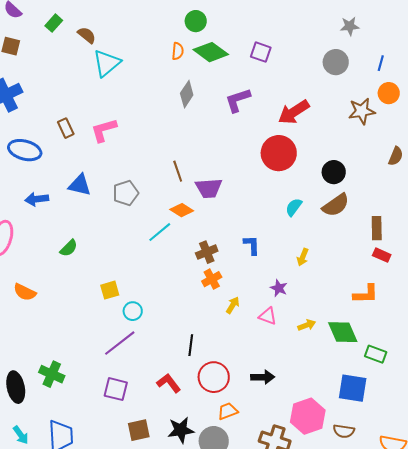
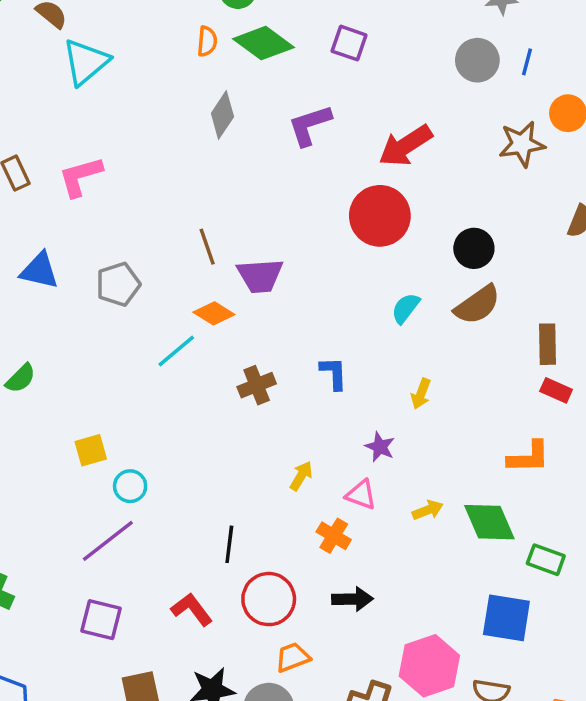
blue line: (381, 63) -> (527, 62), moved
orange cross: (212, 279) -> (334, 536), moved, turned -30

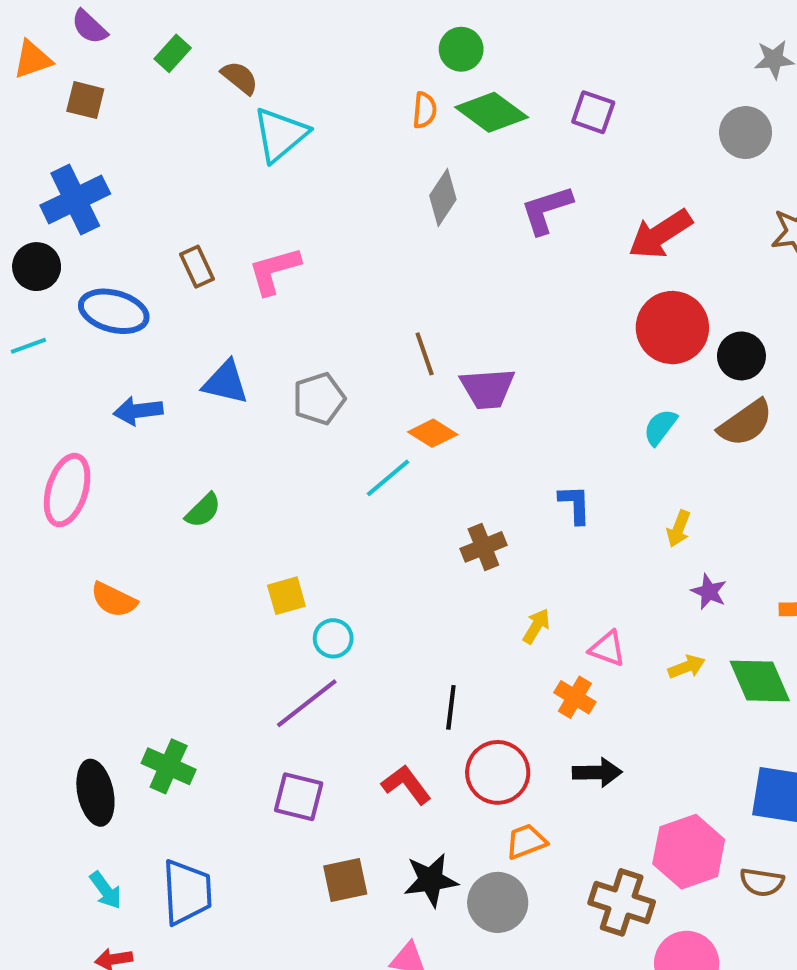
red circle: (380, 216) -> (672, 328), moved
brown cross: (257, 385) -> (483, 547), moved
purple star: (380, 447) -> (709, 592), moved

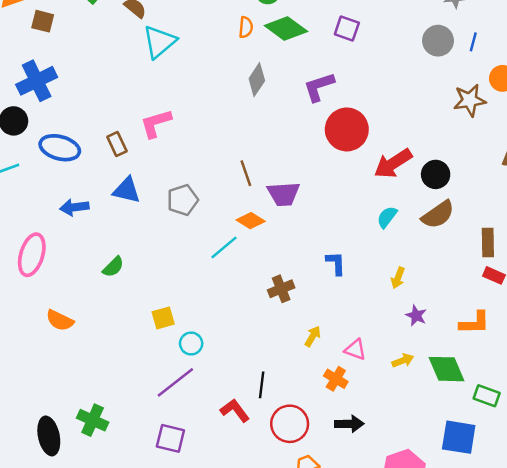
red arrow: (660, 234) -> (393, 164), moved
brown rectangle: (197, 267) -> (117, 144), moved
red circle: (672, 328) -> (347, 129), moved
red L-shape: (406, 785) -> (235, 410), moved

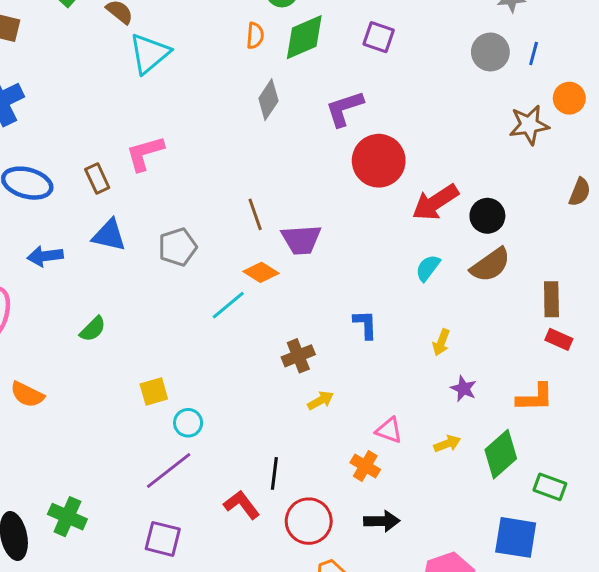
green diamond: (286, 28) -> (304, 37), turned -60
yellow arrow: (313, 336) -> (321, 400), moved, turned 30
green diamond: (447, 369) -> (501, 454), turned 72

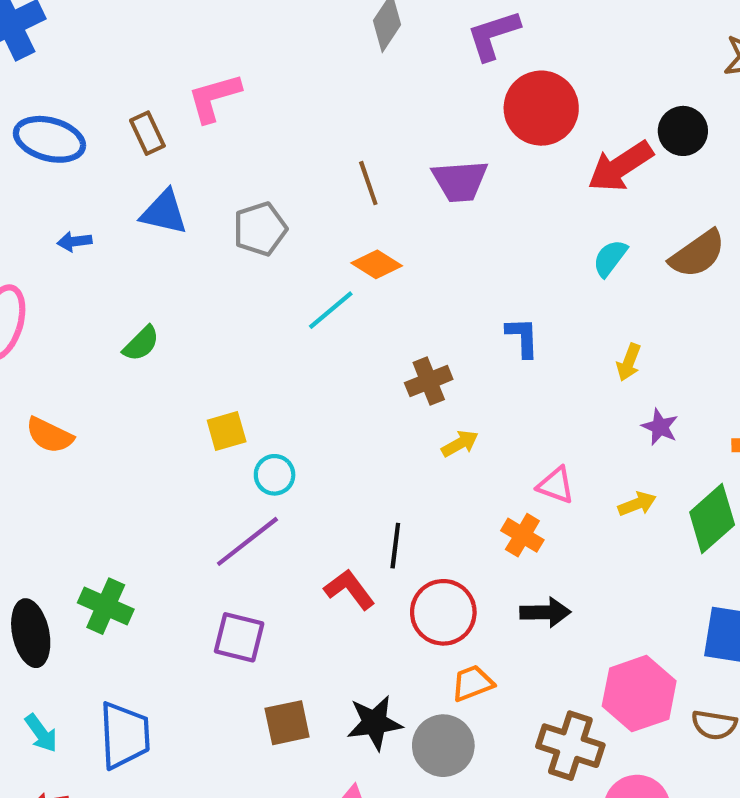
black circle: (487, 216) -> (683, 131), moved
purple trapezoid: (301, 240) -> (460, 181), moved
blue arrow: (45, 256) -> (74, 241), size x0.7

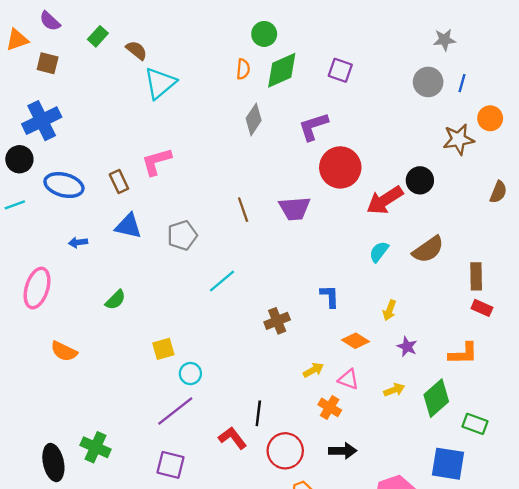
orange diamond: (377, 264) -> (355, 341), moved
yellow arrow: (460, 444) -> (313, 370), moved

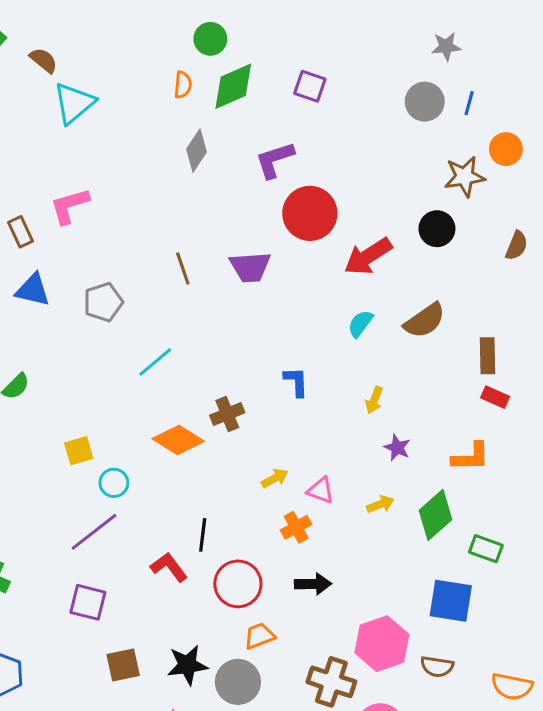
black circle: (420, 180) -> (437, 229), moved
orange diamond: (355, 341) -> (178, 440), moved, size x1.4
orange cross: (330, 407) -> (296, 527), turned 30

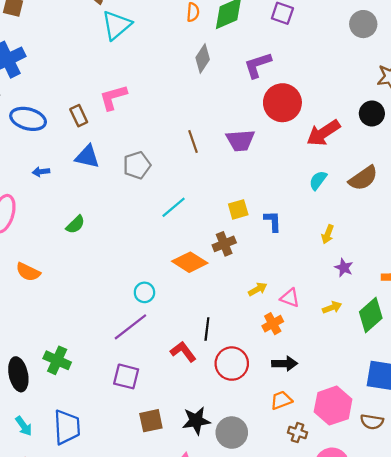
yellow square: (79, 451) -> (238, 209), moved
orange trapezoid: (259, 636) -> (281, 400), moved
brown cross: (331, 682) -> (298, 433), size x0.6

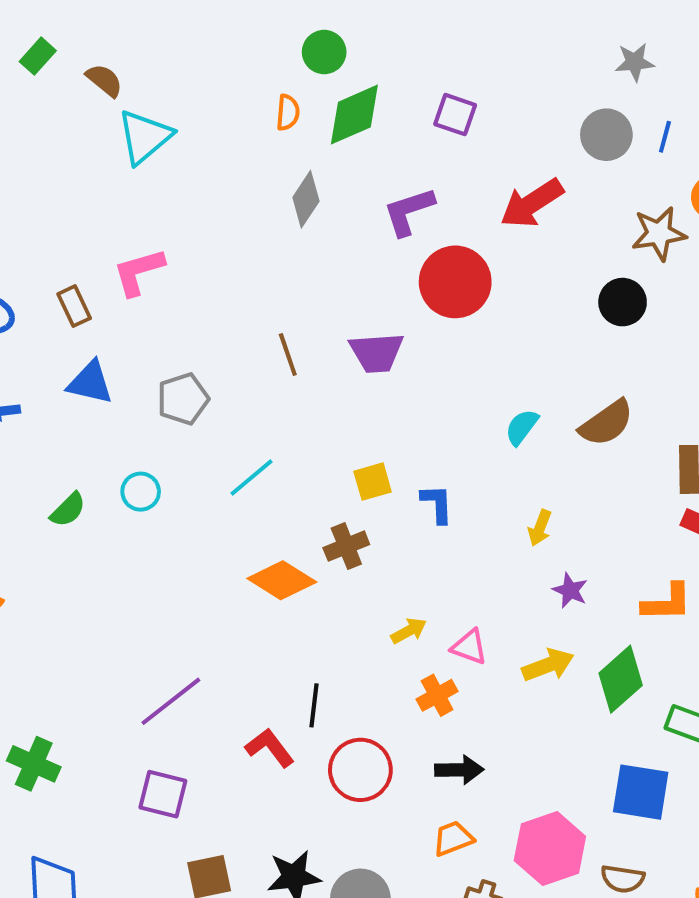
red arrow: (323, 133) -> (532, 203), moved
cyan circle: (144, 292) -> (141, 492), moved
yellow arrow: (332, 307) -> (548, 665), size x1.4

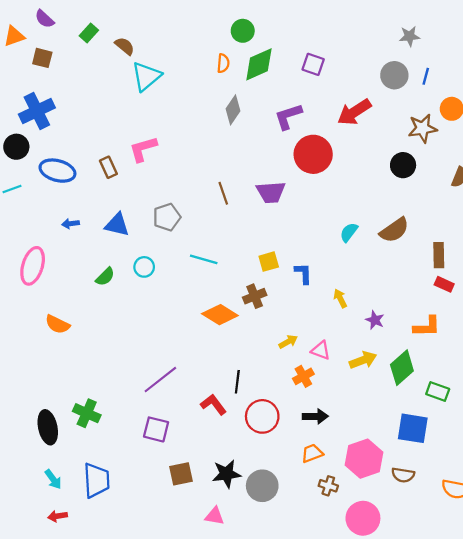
blue triangle: (90, 383) -> (117, 225), moved
cyan line: (252, 477) -> (204, 259), turned 56
yellow arrow: (540, 528) -> (340, 298), moved, turned 132

